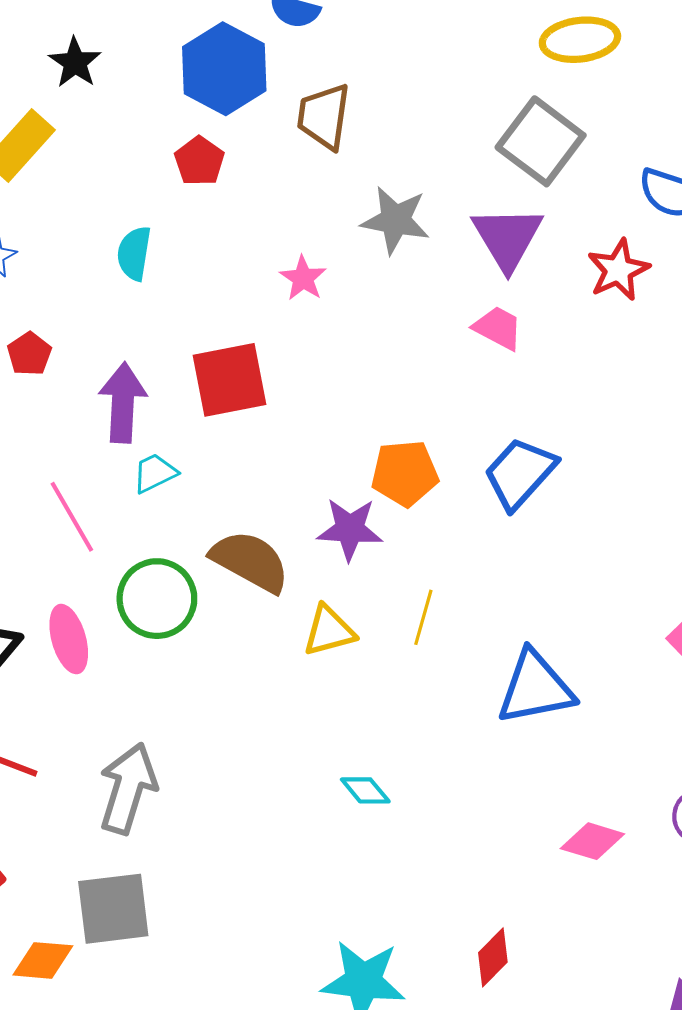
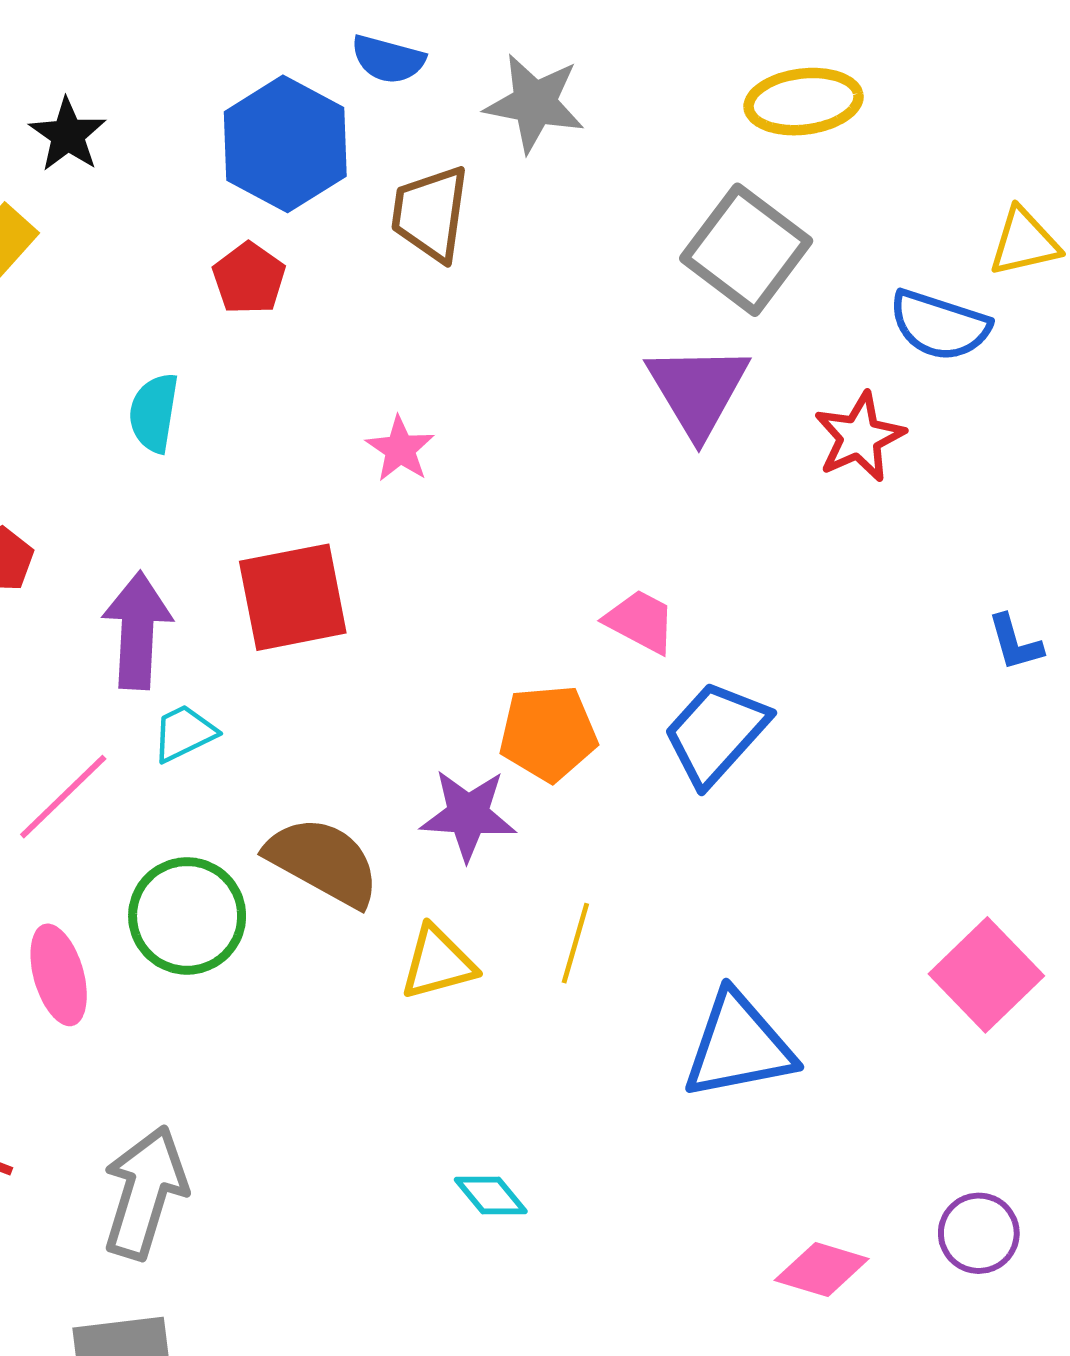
gray star: (395, 220) -> (535, 103), moved
pink trapezoid: (498, 328) -> (640, 621), moved
pink line: (72, 517) -> (63, 797), turned 76

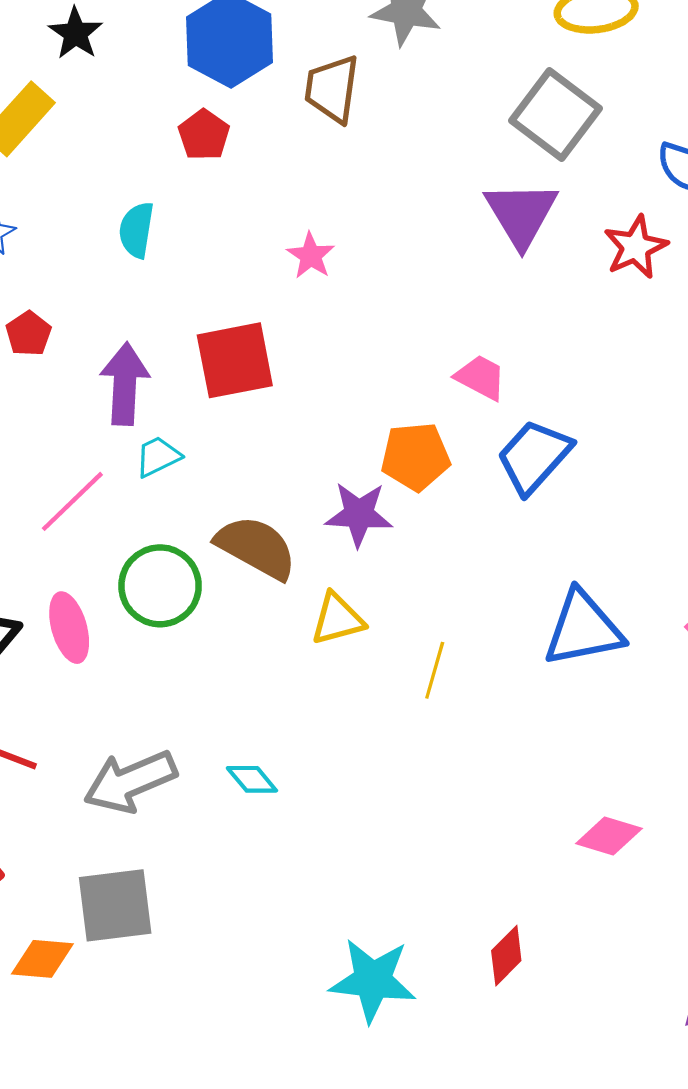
yellow line: (575, 943) -> (435, 670), moved
blue triangle: (739, 1046) -> (583, 629), moved
gray arrow: (145, 1192) -> (130, 781), turned -130
cyan diamond: (491, 1195) -> (252, 779), moved

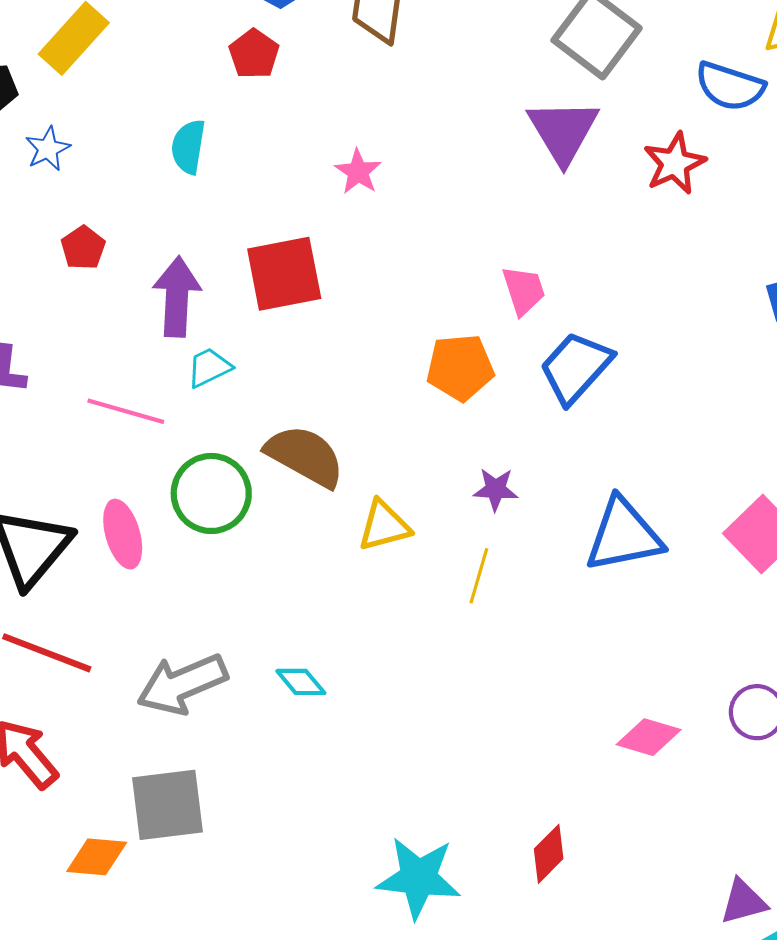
pink trapezoid: (481, 377) -> (524, 290), turned 44
pink line: (72, 501) -> (126, 411), turned 60
purple star: (359, 514) -> (496, 489), moved, size x0.7

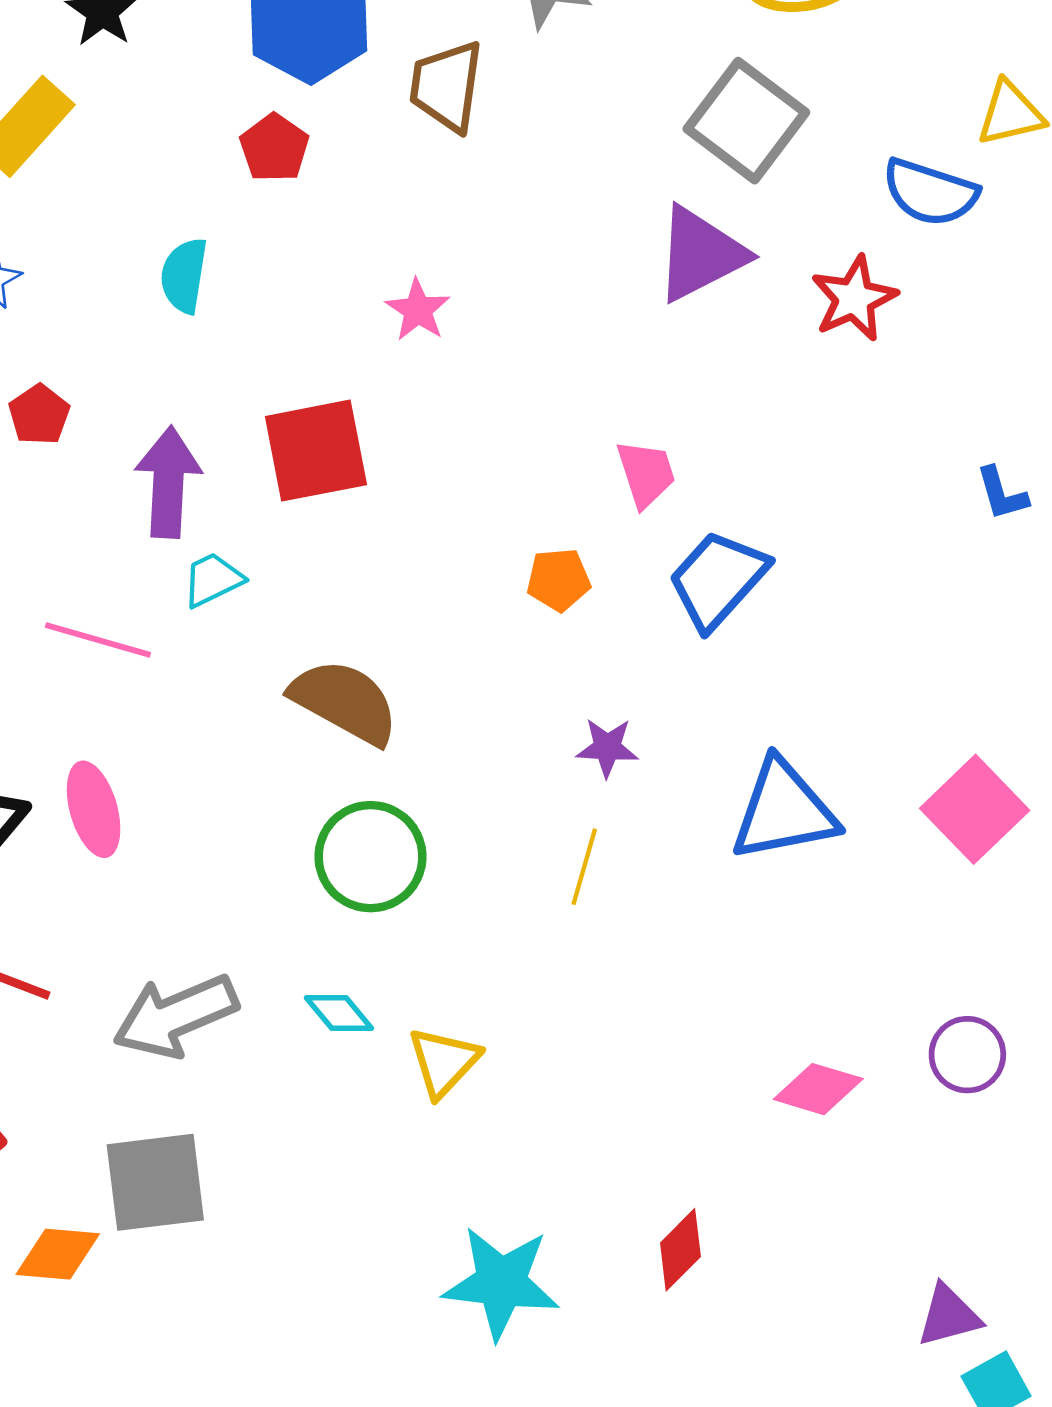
purple triangle: (563, 131) -> (701, 254), turned 34
orange pentagon: (460, 367) -> (558, 580), size x0.7
green circle: (211, 493) -> (371, 857), moved
yellow triangle: (384, 526) -> (444, 1062), moved, turned -32

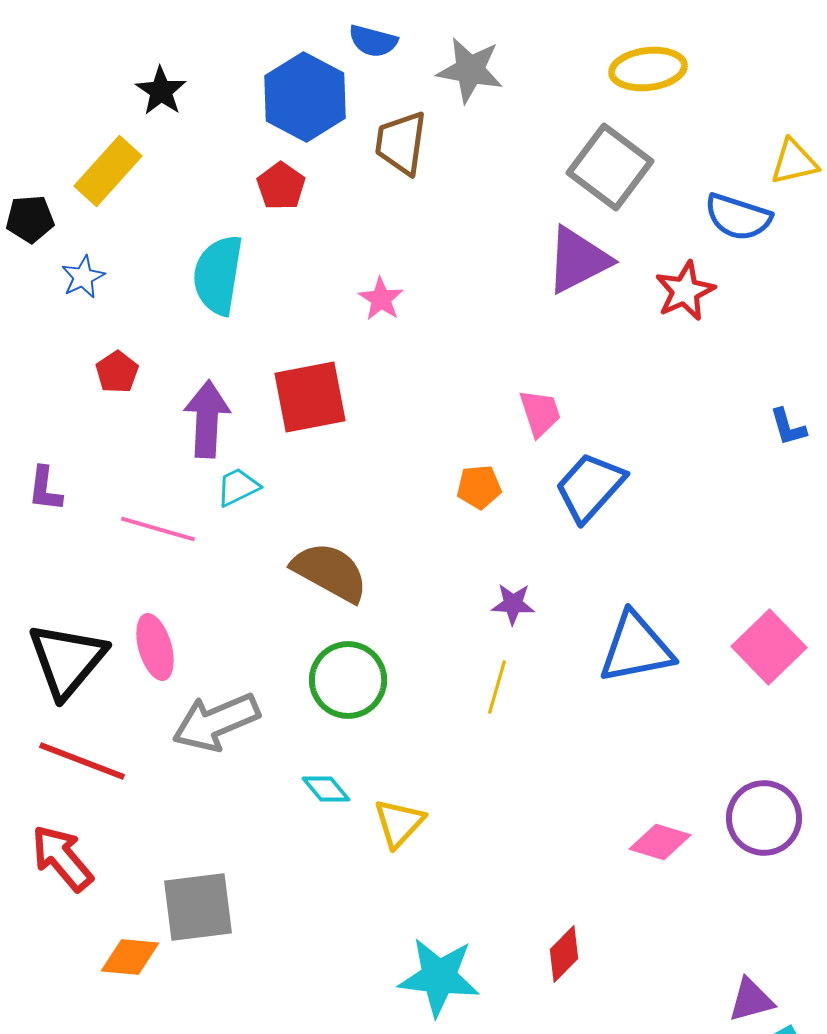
cyan semicircle: (184, 276) -> (218, 275), size x1.5
gray arrow: (175, 1016) -> (216, 722), moved
purple circle: (967, 1055) -> (764, 818), size x1.4

